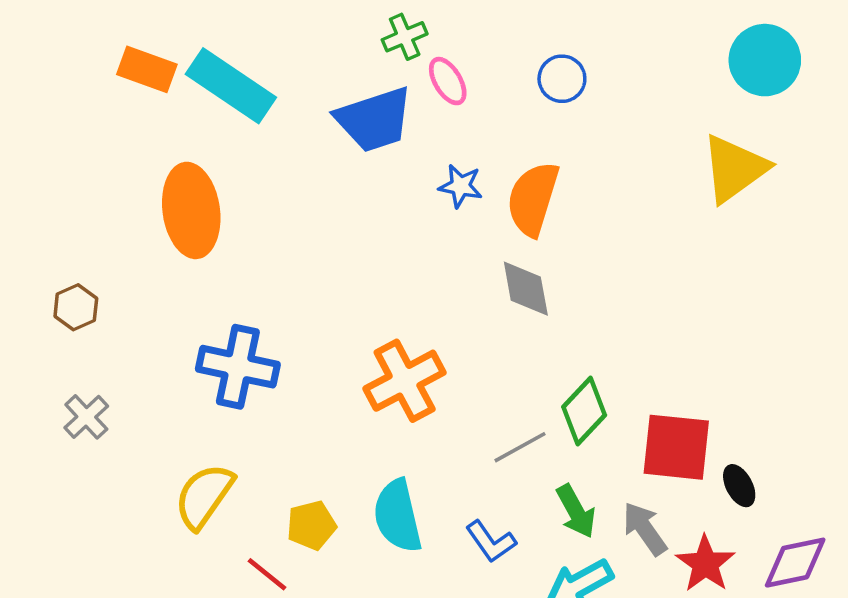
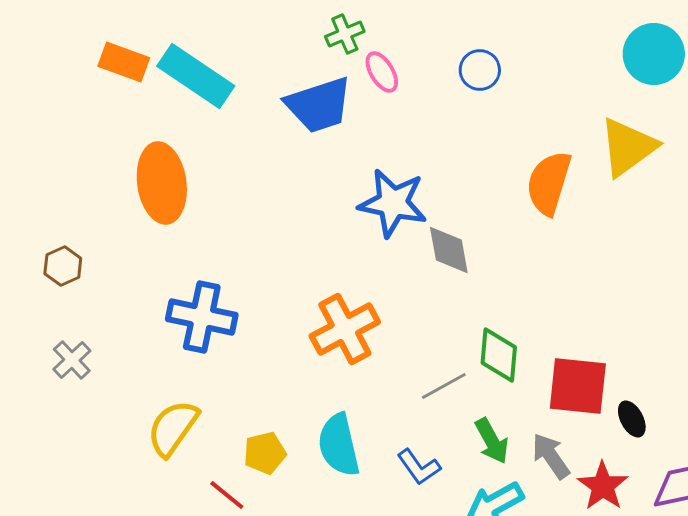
blue star: (461, 186) -> (393, 203), moved, size x1.8
orange semicircle: (533, 199) -> (549, 183), moved
green diamond: (584, 411) -> (499, 355), turned -38

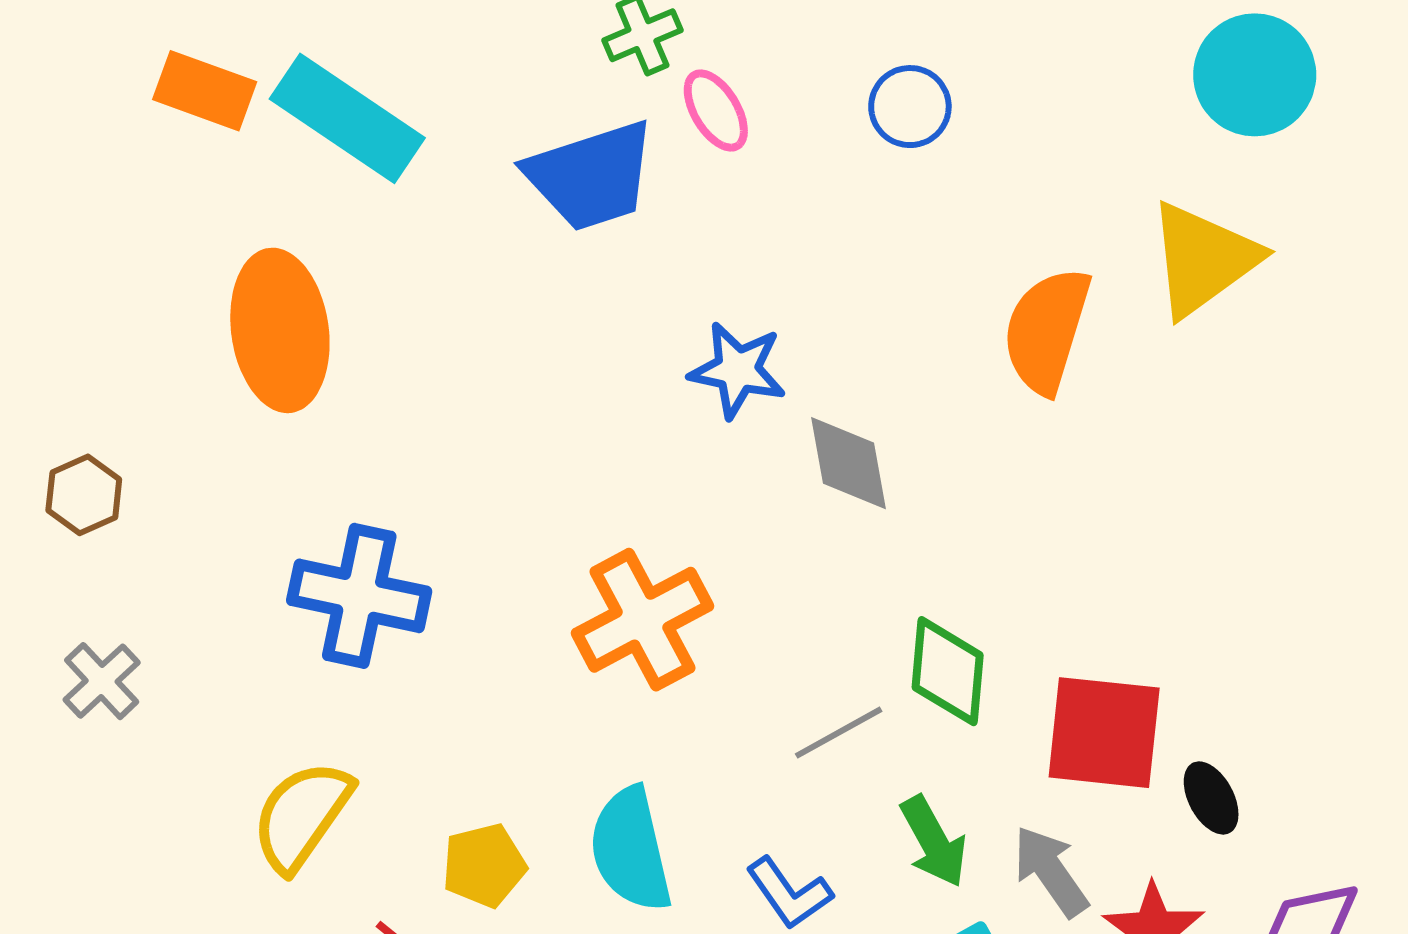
blue star: (393, 203) -> (738, 370), size x0.7

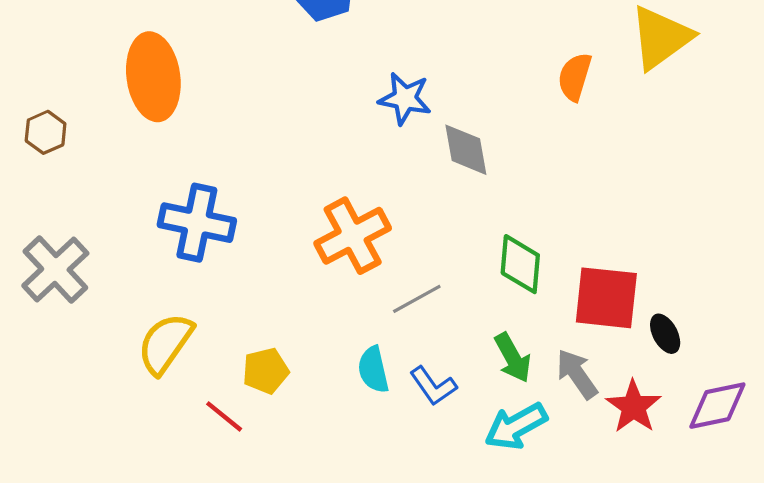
orange semicircle: (1047, 330) -> (575, 77), size x0.7
brown hexagon: (84, 495) -> (46, 132), moved
gray cross: (102, 681) -> (55, 269), size x1.6
gray line: (839, 733) -> (417, 299), moved
cyan semicircle: (631, 849) -> (373, 370), moved, size x0.7

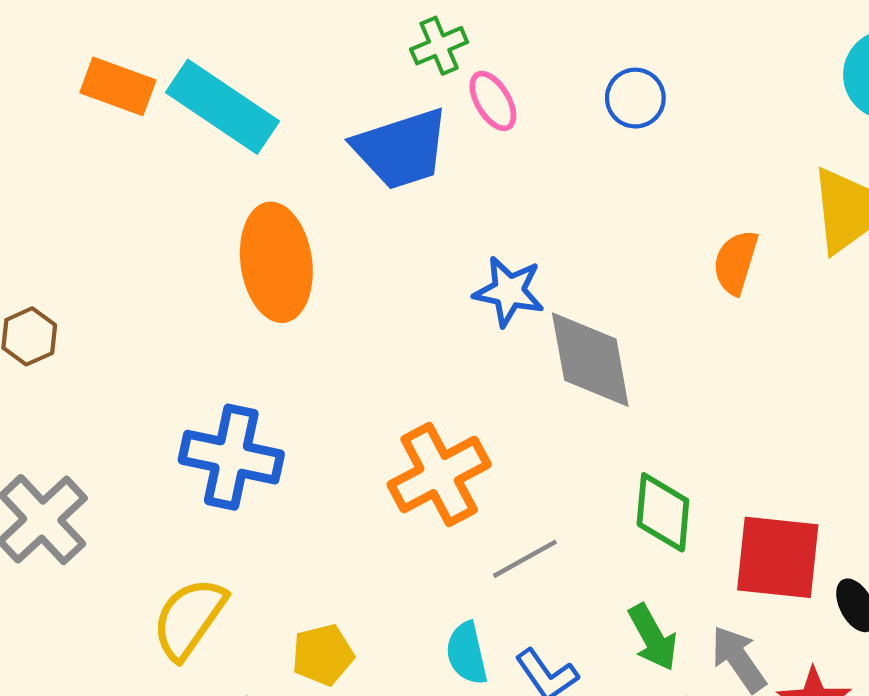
orange ellipse: (153, 77) -> (276, 262), moved
gray diamond: (466, 150) -> (590, 360), size x1.4

